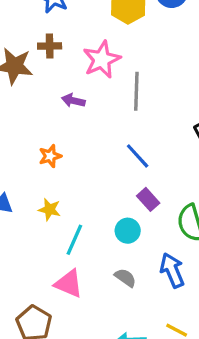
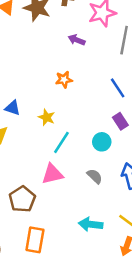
orange star: (50, 156) -> (64, 80), moved
pink triangle: (69, 284) -> (52, 174), turned -45

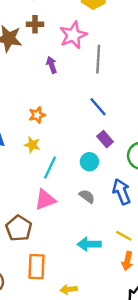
purple arrow: (77, 40) -> (52, 65), turned 56
orange star: (64, 80) -> (37, 115), moved

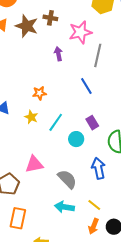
blue line: (98, 107) -> (86, 86), moved
cyan line: (50, 168) -> (56, 122), moved
gray semicircle: (87, 196) -> (67, 179), moved, size x1.5

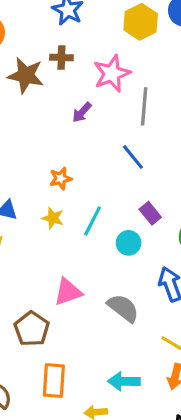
purple arrow: (58, 54) -> (82, 112), turned -120
cyan arrow: (64, 207) -> (124, 381), moved

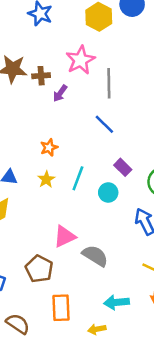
brown cross: (61, 57) -> (41, 76), moved
yellow star: (53, 218) -> (46, 179), turned 30
gray semicircle: (123, 308) -> (95, 256), moved

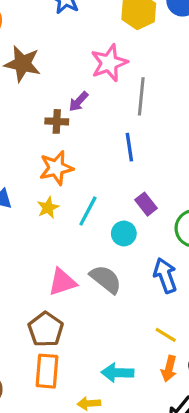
brown cross: (41, 76) -> (57, 121), moved
blue line: (104, 124) -> (129, 147), turned 30
orange star: (49, 147) -> (56, 168), size x1.5
gray semicircle: (95, 256) -> (106, 279), moved
brown pentagon: (39, 269) -> (46, 329), moved

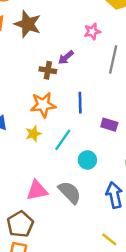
pink star: (109, 63) -> (92, 31), size x0.6
blue line: (129, 147) -> (80, 103), moved
purple rectangle: (146, 204) -> (109, 125), moved, turned -42

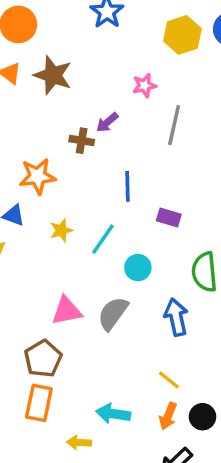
orange star: (43, 105) -> (38, 176), moved
gray semicircle: (70, 192) -> (113, 313), turned -100

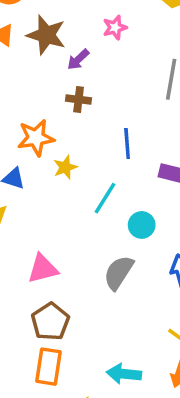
pink star: (144, 86) -> (115, 28), moved
purple arrow: (107, 122) -> (78, 60), moved
yellow star: (61, 230) -> (65, 167), moved
pink triangle: (67, 311) -> (43, 269), moved

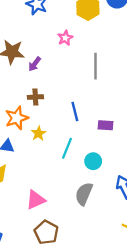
pink star: (115, 28) -> (65, 38), moved
brown cross: (79, 100) -> (35, 97), moved

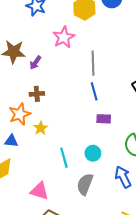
pink star: (65, 38) -> (64, 37), size x1.5
blue line: (75, 111) -> (94, 91), moved
cyan line: (67, 148) -> (64, 158), moved, turned -36
pink triangle: (36, 200) -> (39, 191), turned 42

